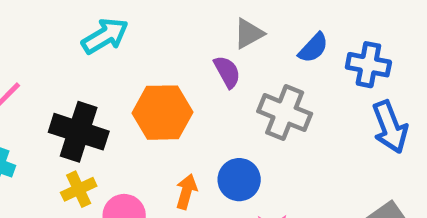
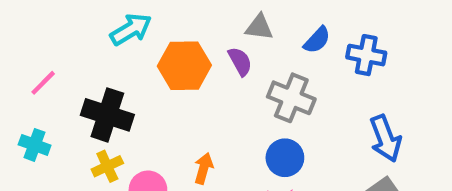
gray triangle: (249, 34) -> (259, 27), turned 36
orange hexagon: (162, 113) -> (184, 66), moved
blue arrow: (390, 127) -> (386, 138), moved
blue circle: (239, 180) -> (285, 158), moved

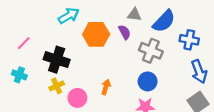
blue semicircle: (317, 40) -> (164, 21), size x1.6
blue cross: (366, 55) -> (189, 40), moved

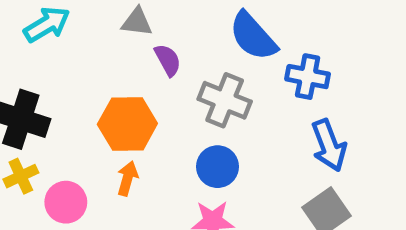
gray triangle: (134, 15) -> (137, 22), moved
blue semicircle: (164, 21) -> (253, 36), turned 95
orange hexagon: (96, 34) -> (127, 124), moved

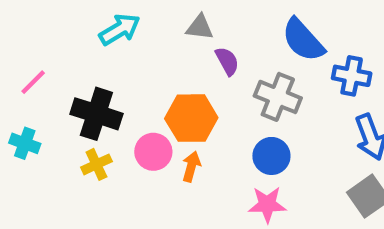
pink circle: (66, 202) -> (153, 152), moved

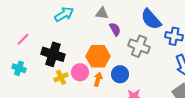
blue circle: (271, 156) -> (120, 74), moved
yellow cross: (96, 164) -> (61, 77), moved

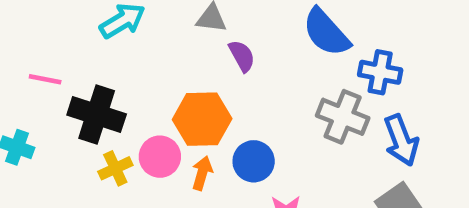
pink line: (23, 39) -> (45, 79), moved, turned 56
gray cross: (139, 46) -> (343, 117), moved

